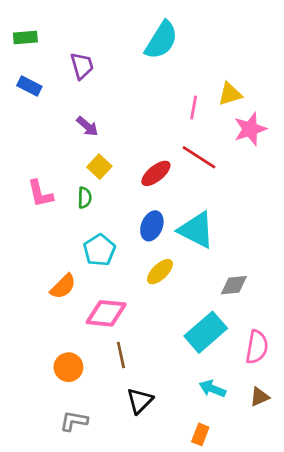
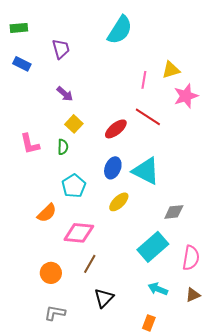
brown line: (121, 355) -> (90, 264), turned 42

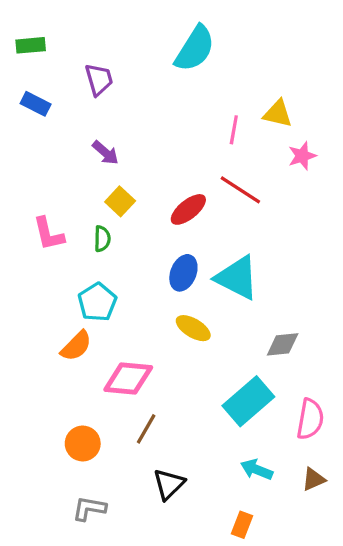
yellow triangle: (171, 70) -> (278, 114), turned 30
pink star: (186, 96) -> (302, 156), size x0.7
cyan pentagon: (74, 186) -> (97, 302), moved
yellow ellipse: (119, 202) -> (193, 328), turned 75

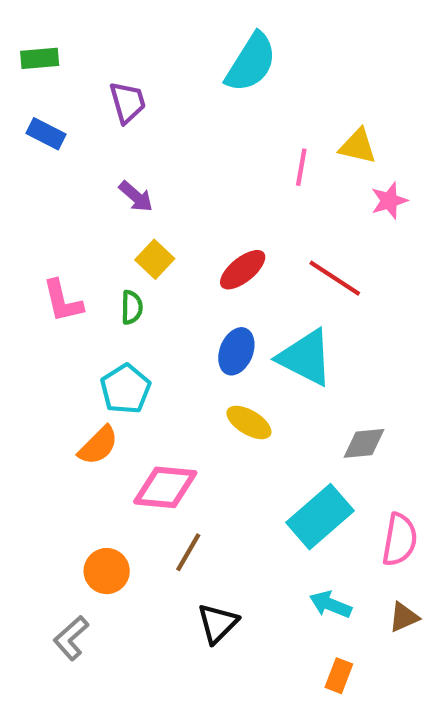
red line: (240, 190) -> (335, 278), moved
gray L-shape: (89, 509) -> (71, 638), moved, turned -52
orange rectangle: (242, 525) -> (339, 676), moved

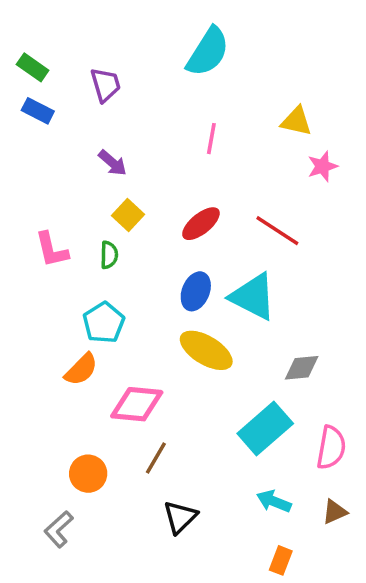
green rectangle: (40, 58) -> (33, 67), moved, turned 40
pink line: (301, 167) -> (211, 139), moved
yellow ellipse: (249, 422) -> (206, 350), size x1.4

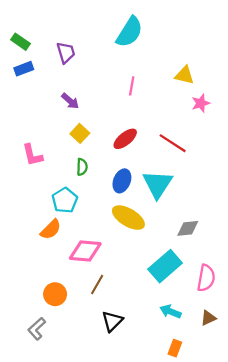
blue rectangle: (38, 111) -> (24, 69), turned -48
green semicircle: (109, 255) -> (82, 167), moved
cyan triangle: (253, 297) -> (158, 184), turned 36

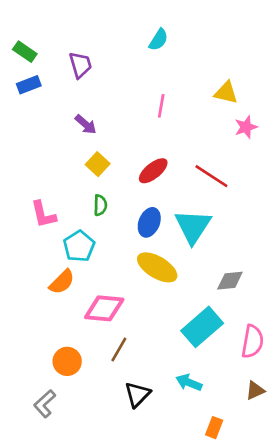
cyan semicircle: (129, 32) -> (158, 40), size x0.6
pink L-shape: (32, 155) -> (43, 214), moved
cyan arrow: (170, 311) -> (189, 383), moved

